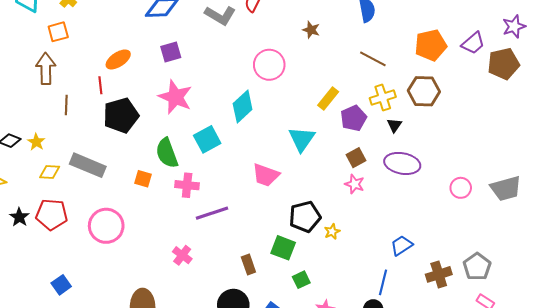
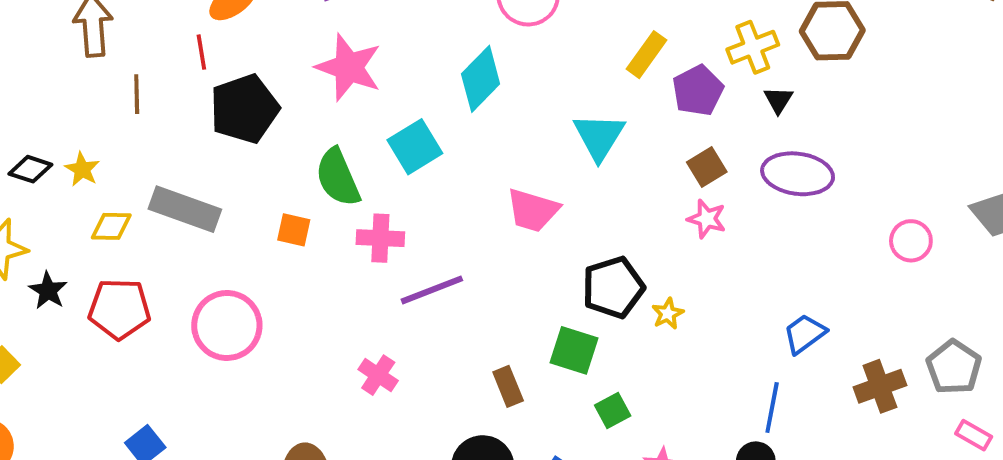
pink circle: (461, 188) -> (911, 241), moved
black star: (19, 217) -> (48, 291), moved

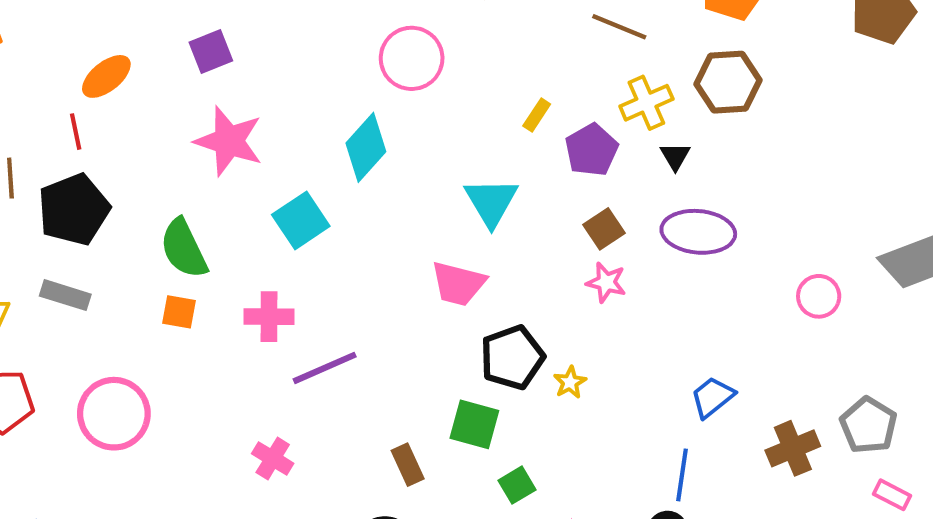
yellow rectangle: (646, 55) -> (537, 115), size x0.7
black pentagon: (244, 109) -> (74, 210), moved
green semicircle: (338, 177) -> (184, 249), moved
gray rectangle: (185, 209) -> (65, 295), size x0.7
pink trapezoid: (533, 210) -> (458, 284), moved

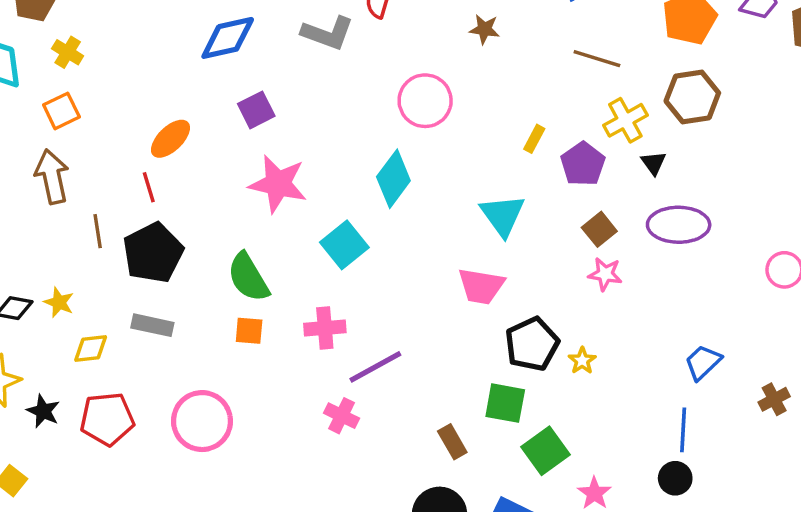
brown cross: (793, 448) -> (774, 399), size x0.7
pink cross: (273, 458) -> (342, 416), moved
green square: (517, 485) -> (546, 451), size x1.5

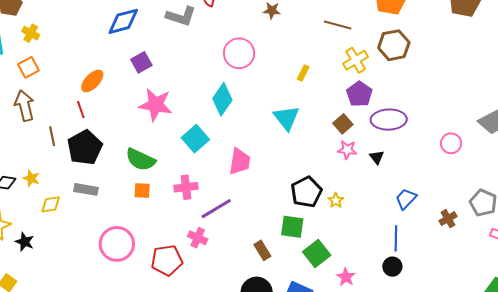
black triangle: (654, 163) -> (377, 157), moved
purple pentagon: (583, 164) -> (359, 94), moved
green semicircle: (248, 277) -> (140, 160), turned -32
pink trapezoid: (481, 286) -> (240, 161), moved, turned -88
red pentagon: (107, 419) -> (167, 260), moved

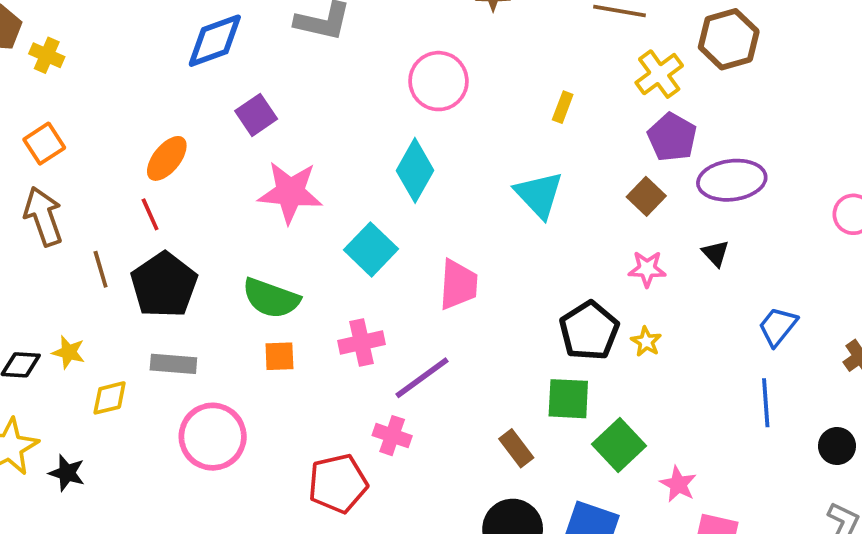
yellow cross: (31, 33) -> (47, 55), moved
pink star: (347, 150) -> (647, 269), moved
pink circle: (117, 244) -> (213, 437), moved
black circle: (392, 267) -> (837, 446), moved

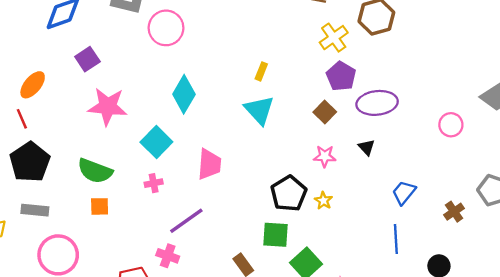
pink circle: (438, 81) -> (166, 28), moved
yellow rectangle: (563, 107) -> (261, 71), moved
pink cross: (361, 343) -> (154, 183), moved, size x0.7

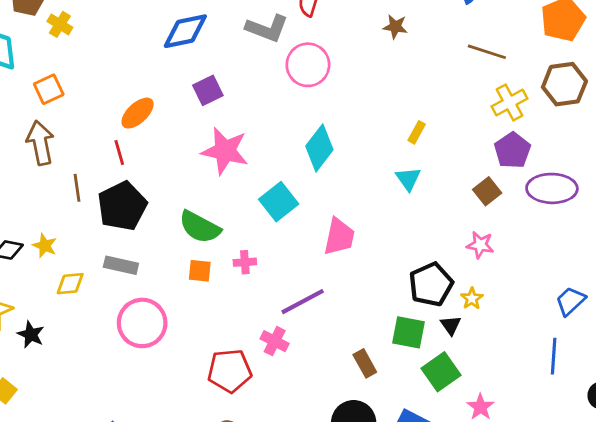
cyan triangle: (259, 110) -> (408, 179), size x0.7
black triangle: (367, 147) -> (451, 325), moved
pink cross: (154, 183) -> (245, 262), moved

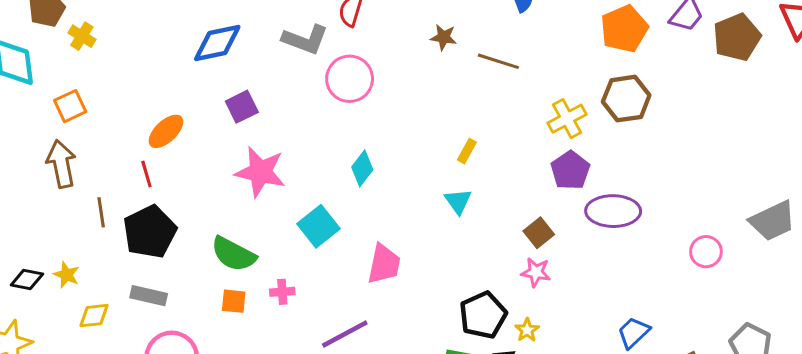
brown line: (487, 52) -> (498, 61), moved
cyan diamond: (319, 148) -> (362, 168), size x0.7
brown square: (487, 191) -> (539, 233), moved

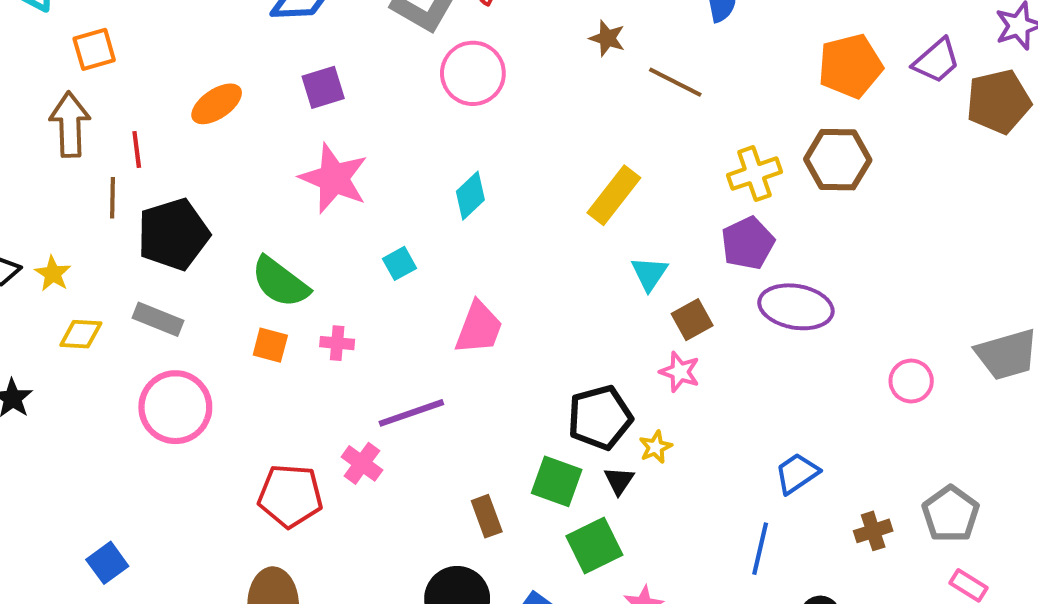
yellow rectangle: (467, 151) -> (614, 195), size x1.8
red line: (146, 174) -> (137, 150), moved
cyan triangle: (458, 201) -> (649, 274), moved
cyan square: (318, 226) -> (399, 263), size x0.6

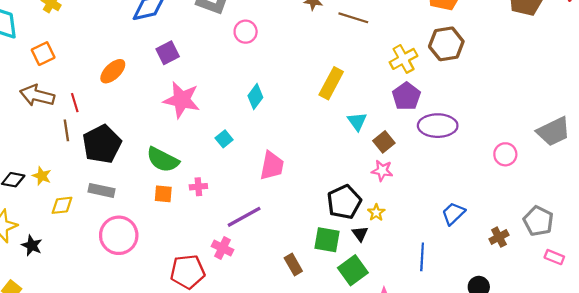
pink circle: (473, 73) -> (246, 32), size x0.7
brown arrow: (70, 125) -> (37, 96), turned -64
blue line: (760, 549) -> (422, 257), moved

